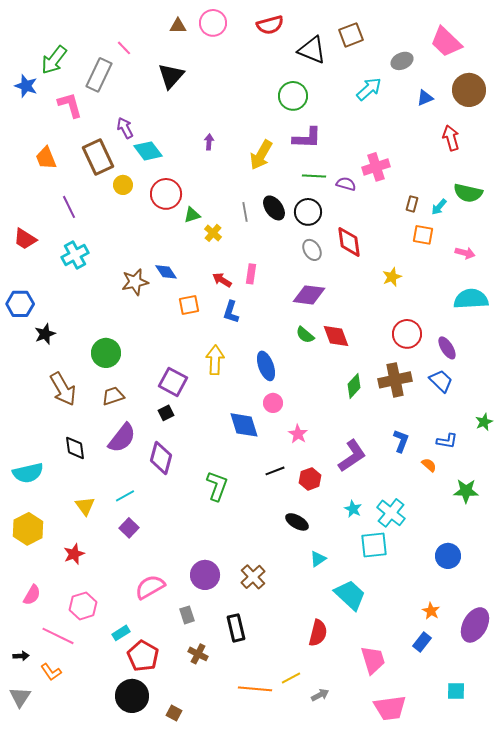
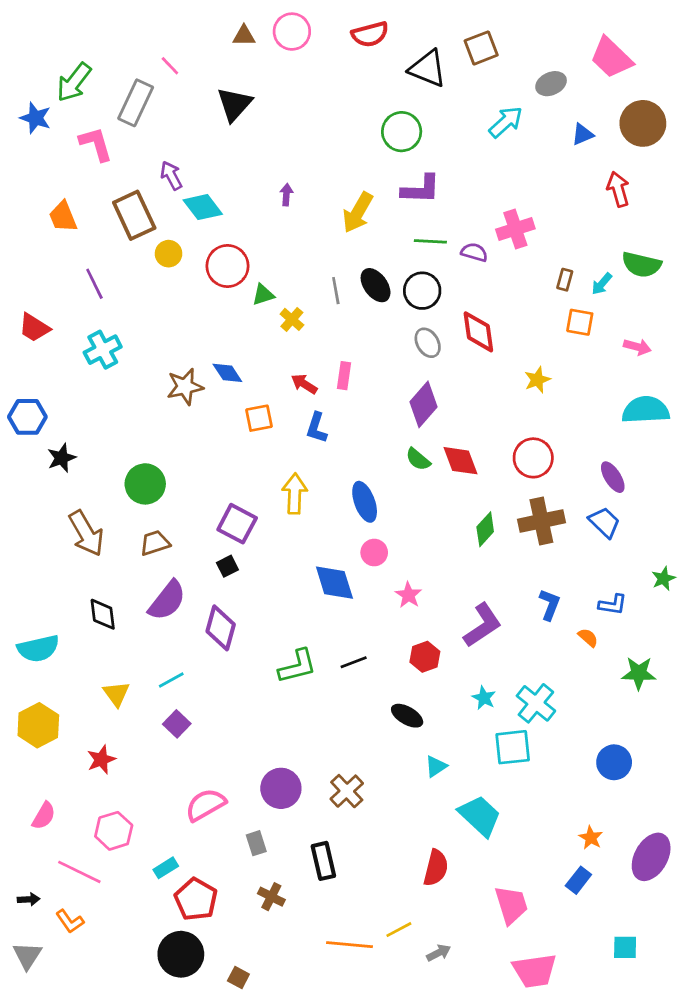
purple diamond: (309, 295) -> (424, 404), turned -56
red circle: (407, 334) -> (533, 458), moved
black line: (275, 471) -> (354, 662), moved
green L-shape: (217, 486) -> (297, 666), turned 56

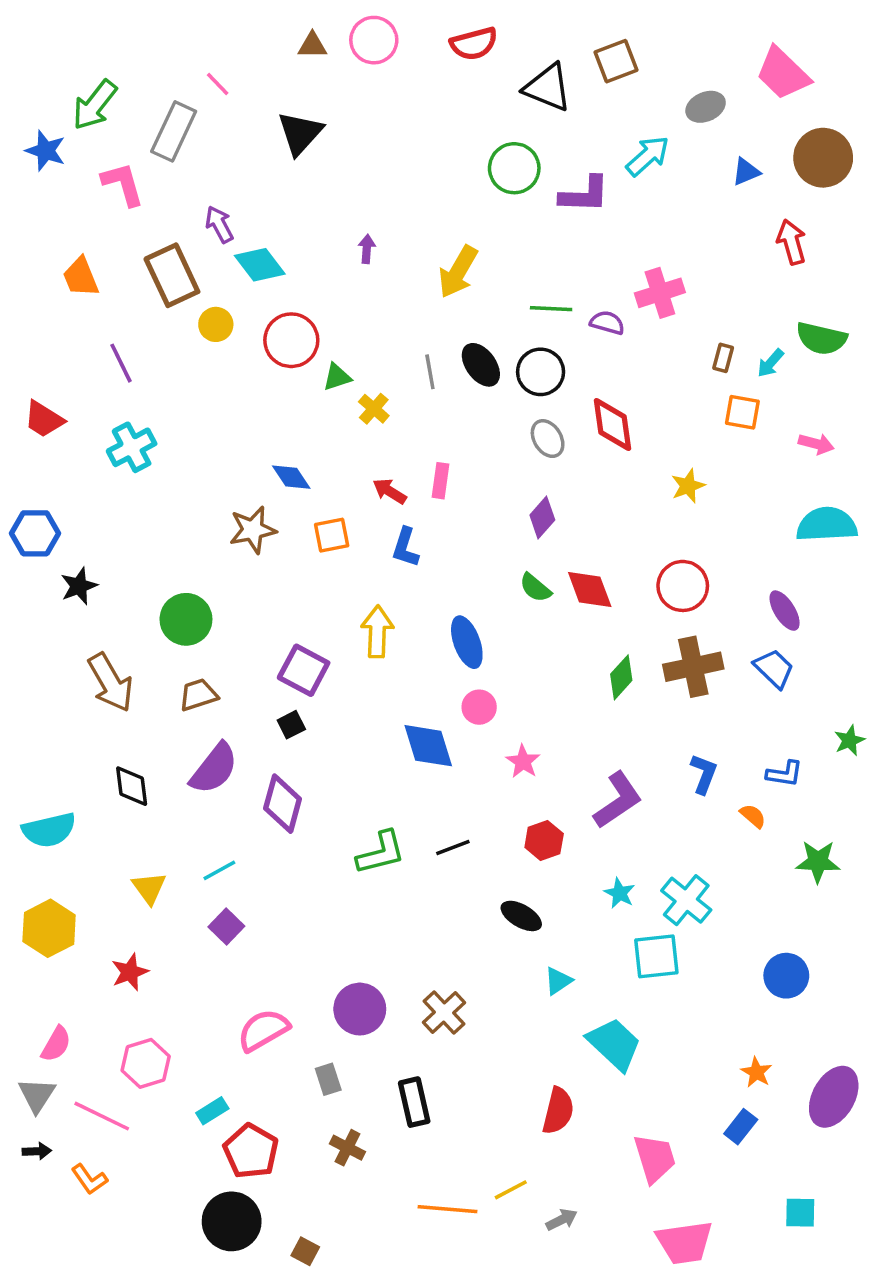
purple L-shape: (421, 189) -> (584, 195), moved
brown star: (185, 387) -> (253, 530), moved
purple diamond: (424, 404) -> (542, 518), size x0.7
gray triangle: (27, 956) -> (37, 1095), moved

